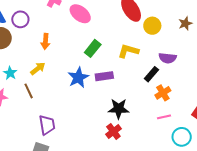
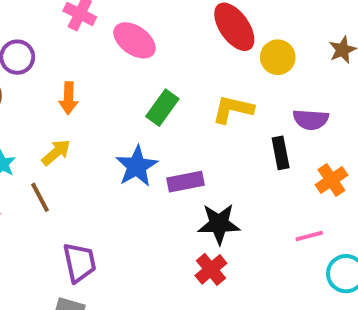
black rectangle: (151, 74) -> (281, 153), turned -49
purple rectangle: (104, 76) -> (185, 182), moved
orange cross: (163, 93) -> (331, 180), moved

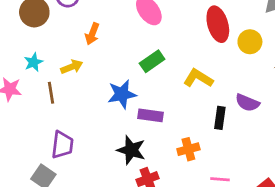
yellow circle: (278, 57) -> (250, 42), moved
orange cross: (331, 180) -> (188, 149), moved
black star: (219, 224) -> (131, 150), moved

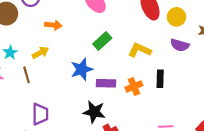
orange arrow: (92, 34) -> (53, 25), turned -98
purple semicircle: (247, 103) -> (180, 45), moved
orange cross: (188, 149) -> (134, 86), moved

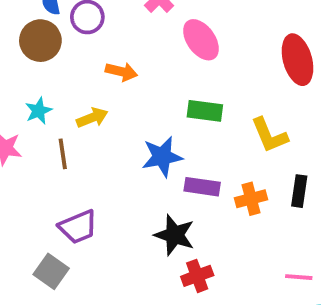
green rectangle: (102, 41) -> (205, 111), turned 42
yellow L-shape: (140, 50) -> (269, 135), turned -145
purple trapezoid: (40, 114) -> (78, 227), turned 60

